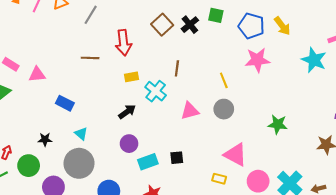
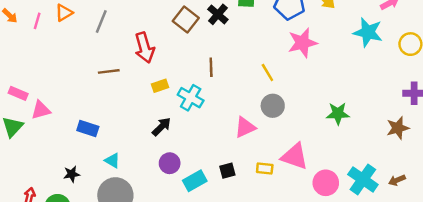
pink triangle: (37, 74) -> (41, 110), moved
pink triangle: (190, 111) -> (245, 127), moved
yellow rectangle: (219, 179) -> (265, 168), moved

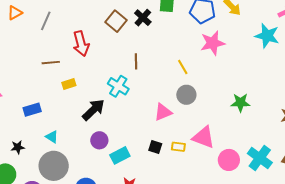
yellow rectangle: (160, 86) -> (69, 84), moved
black arrow: (161, 127) -> (93, 110), size x1.4
blue rectangle: (88, 128) -> (32, 110), turned -36
black square: (227, 171) -> (155, 147), moved, turned 32

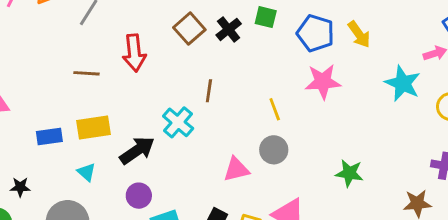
yellow rectangle: (69, 84) -> (93, 127), moved, size x1.6
cyan triangle: (52, 137) -> (86, 172), moved

